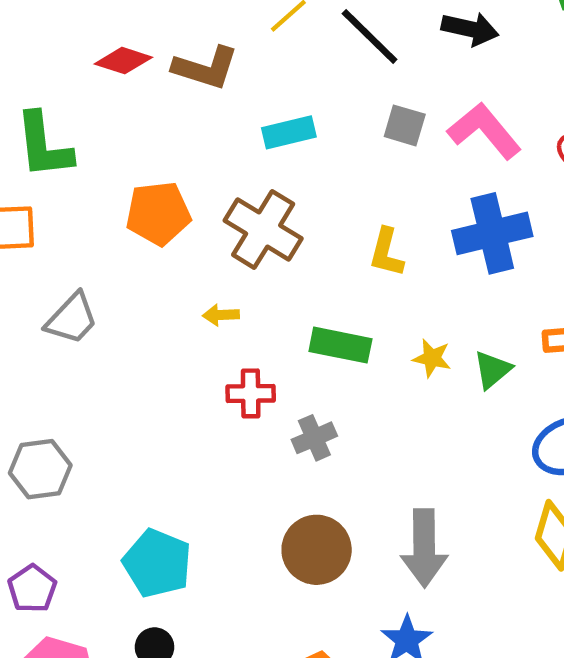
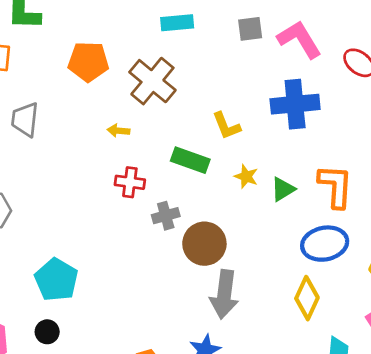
gray square: (405, 125) -> (250, 29), turned -32
yellow L-shape: (386, 253) -> (226, 126), moved, turned -44
gray trapezoid: (72, 319) -> (25, 119), turned 135
brown circle: (317, 550) -> (204, 244), moved

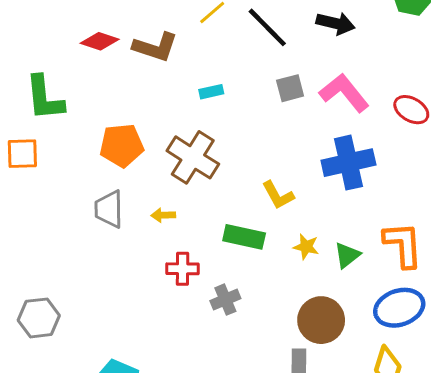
cyan rectangle: (177, 23) -> (211, 92), size x0.7
gray trapezoid: (25, 119) -> (109, 209), moved
brown circle: (204, 244) -> (321, 320), moved

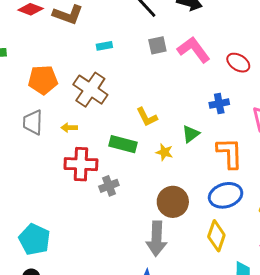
blue cross: (348, 163) -> (219, 104), moved, size x0.6
green triangle: (347, 255) -> (191, 134), moved
red cross: (183, 269) -> (81, 164), size x1.5

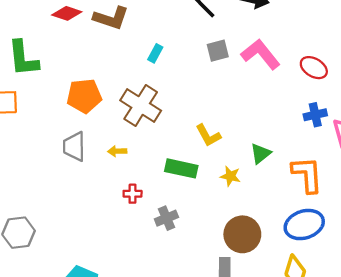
cyan rectangle: (104, 46) -> (155, 53), turned -49
blue cross: (219, 104) -> (315, 115), moved
red cross: (81, 164) -> (133, 194), size x0.5

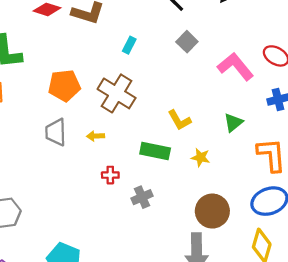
gray square: (218, 51) -> (187, 42), turned -30
pink L-shape: (261, 54) -> (235, 66), moved
green triangle: (261, 154) -> (233, 123), moved

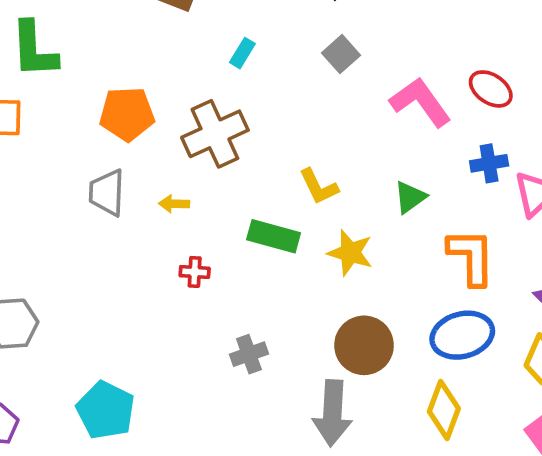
brown cross: (117, 93) -> (215, 134), turned 30
yellow star: (201, 157) -> (350, 253), size x1.4
gray cross: (142, 197) -> (249, 354), moved

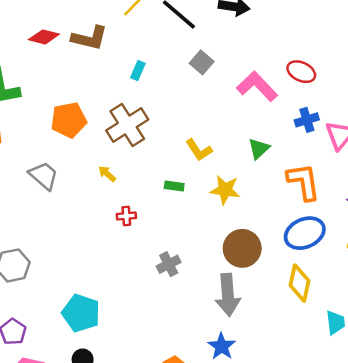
gray trapezoid: (107, 193) -> (44, 176), moved, turned 136
yellow arrow: (174, 204) -> (107, 174), turned 48
green rectangle: (274, 236) -> (174, 186), size x0.6

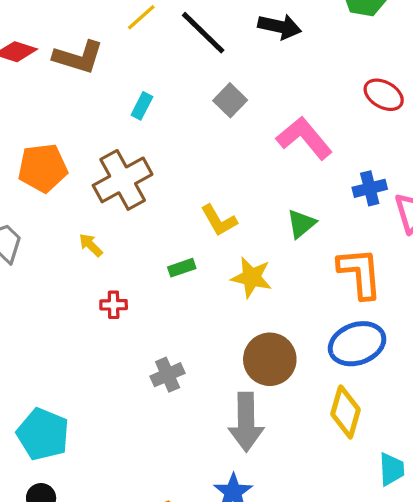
red ellipse: (301, 72) -> (384, 95), moved
green rectangle: (174, 186) -> (182, 268), turned -30

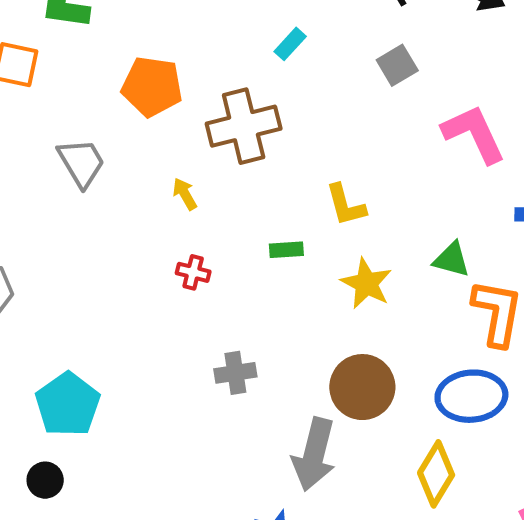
green triangle: (301, 224) -> (452, 260), moved, turned 40

